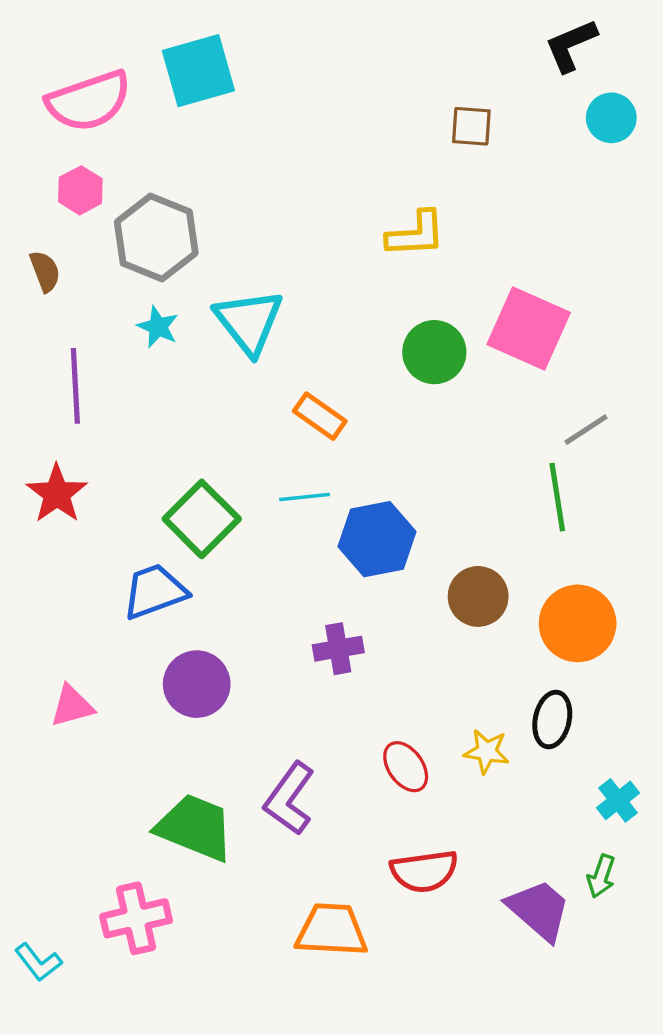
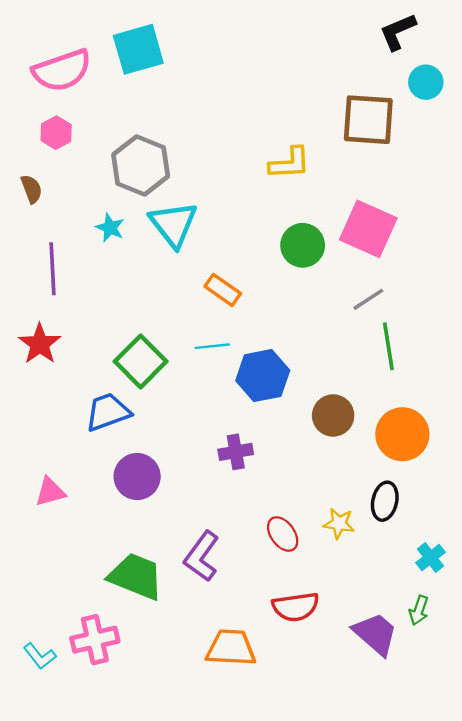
brown square: (471, 126) -> (368, 120), moved, size x1.8
gray hexagon: (156, 237) -> (141, 165), moved
gray line: (586, 430) -> (368, 299), moved
cyan L-shape: (38, 962) -> (40, 656), moved

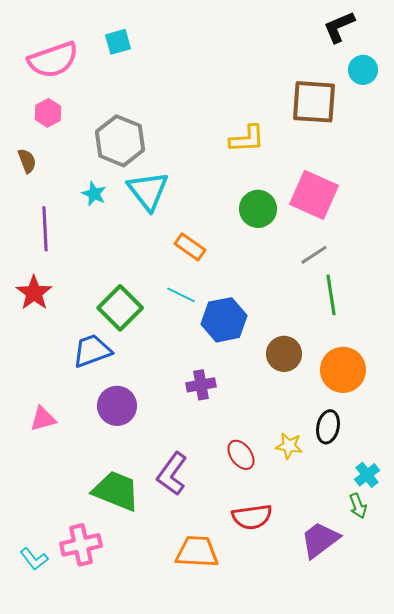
cyan square: (138, 49) -> (118, 42), size x0.6
cyan line: (212, 346) -> (181, 295), turned 32
green arrow: (419, 610) -> (358, 506), moved, turned -40
purple trapezoid: (375, 634) -> (320, 540), turned -78

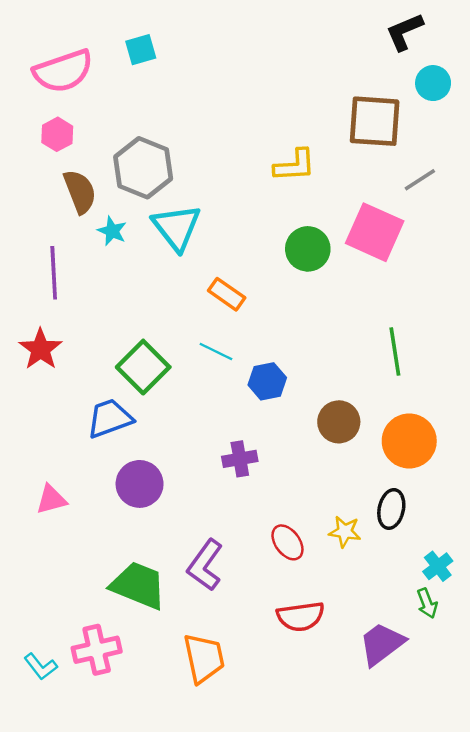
brown semicircle: (27, 161) -> (80, 192), moved, size x1.5
gray line: (314, 255) -> (420, 180), moved
blue hexagon: (224, 320) -> (267, 381), size x0.7
orange trapezoid: (197, 552) -> (204, 658), moved, turned 75

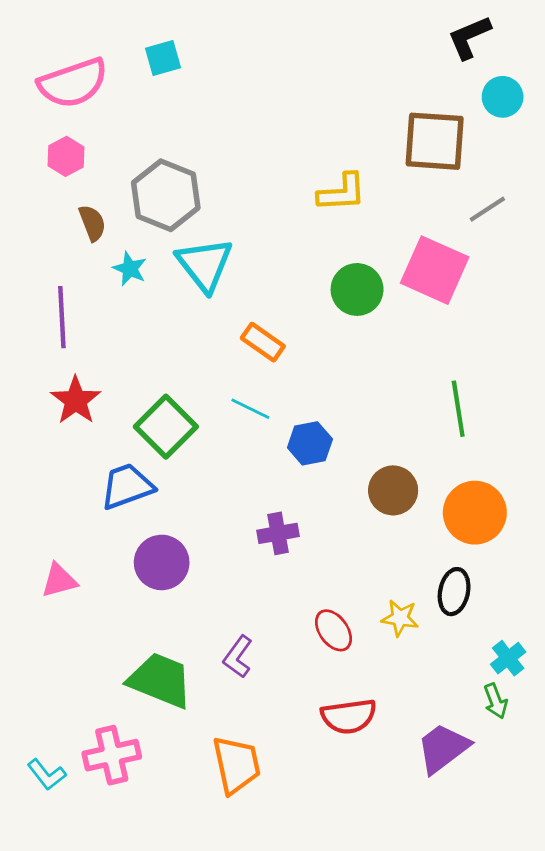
brown semicircle: (80, 192) -> (92, 223), size x0.7
red star: (41, 349) -> (76, 400), moved
purple L-shape: (205, 565) -> (238, 657), size x0.7

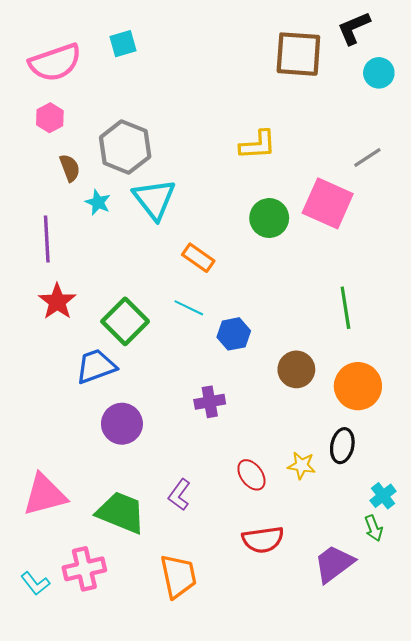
brown square: (435, 141) -> (298, 54), moved
pink triangle: (59, 581) -> (45, 495), moved, size x1.6

